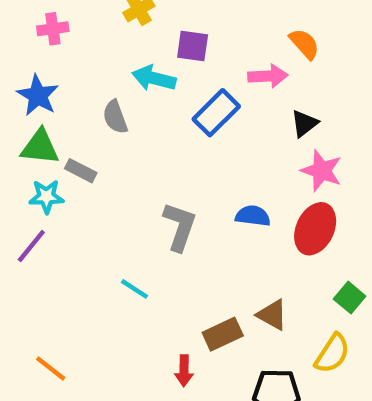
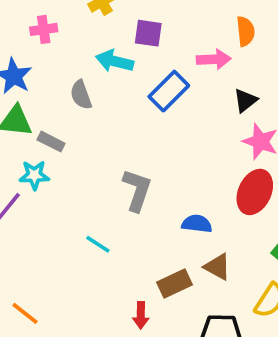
pink cross: (53, 29) -> (44, 29), moved
orange semicircle: (304, 44) -> (245, 31), turned 36
cyan star: (46, 197) -> (34, 175), moved
blue semicircle: (253, 216) -> (197, 224), moved

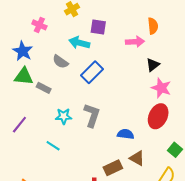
pink cross: (44, 29) -> (39, 25), turned 32
blue rectangle: (169, 91) -> (92, 72), moved
gray semicircle: (81, 95) -> (60, 62), turned -35
cyan star: (34, 175) -> (64, 116), moved
cyan line: (98, 244) -> (53, 146), moved

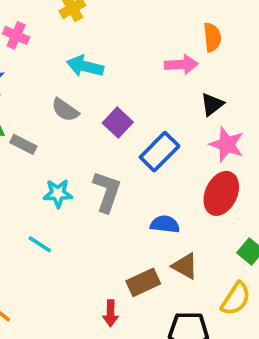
purple square: (98, 27) -> (118, 123), moved, turned 35
gray semicircle: (60, 62) -> (65, 110), moved
blue rectangle: (92, 72) -> (160, 152), moved

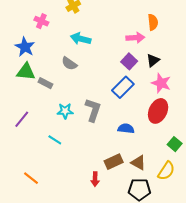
purple square: (118, 123) -> (129, 61), moved
brown triangle: (185, 266) -> (138, 163), moved

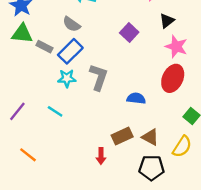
purple square: (129, 61) -> (129, 32), moved
blue rectangle: (123, 87) -> (70, 51), moved
purple line: (22, 119) -> (17, 111), moved

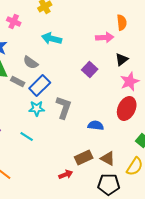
gray semicircle: (72, 24) -> (31, 62), moved
pink star: (176, 47) -> (130, 82), turned 30
red arrow: (101, 156) -> (66, 174), turned -112

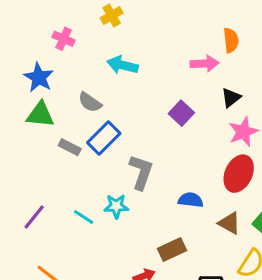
gray rectangle: (18, 82) -> (70, 147), moved
cyan star: (37, 108) -> (116, 206), moved
brown triangle: (108, 158) -> (229, 223), moved

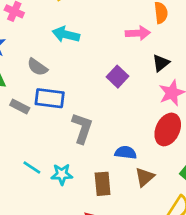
blue rectangle: (104, 138) -> (50, 98), turned 52
cyan star: (116, 206) -> (62, 174), moved
brown triangle: (229, 223) -> (145, 177), moved, turned 50
brown rectangle: (172, 250) -> (103, 184), moved, turned -70

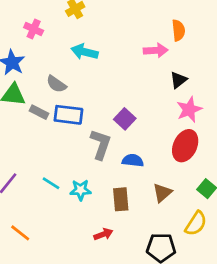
purple square: (117, 77) -> (125, 119), moved
gray rectangle: (20, 106) -> (39, 112), moved
blue semicircle: (126, 153) -> (133, 160), moved

